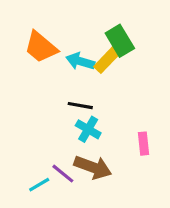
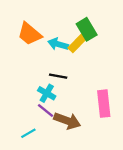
cyan cross: (88, 129) -> (47, 93), moved
pink rectangle: (143, 144) -> (104, 104), size x1.6
purple line: (63, 174) -> (46, 110), moved

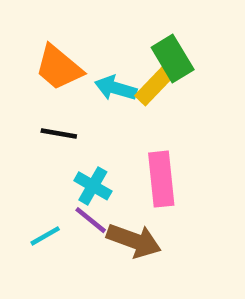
black line: (58, 76) -> (59, 134), moved
pink rectangle: (104, 104) -> (161, 179), moved
cyan line: (28, 133) -> (45, 236), moved

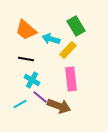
yellow rectangle: (154, 86) -> (68, 50), moved
cyan cross: (93, 186) -> (32, 80), moved

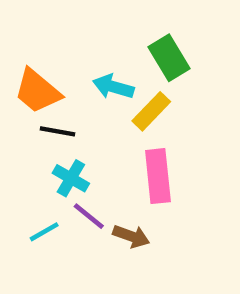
orange trapezoid: (26, 30) -> (37, 91), moved
brown arrow: (59, 106) -> (131, 236), size x0.7

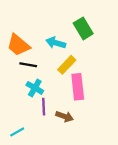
yellow rectangle: (151, 111) -> (67, 65), moved
purple line: (89, 216) -> (44, 107), turned 49
cyan line: (44, 232) -> (17, 132), moved

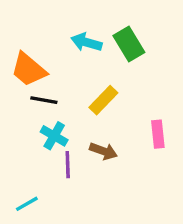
cyan arrow: (56, 43) -> (86, 42), moved
pink rectangle: (78, 87) -> (158, 134), moved, size x0.7
brown arrow: (65, 117) -> (103, 151), moved

